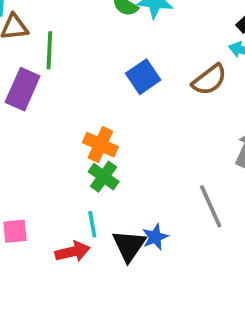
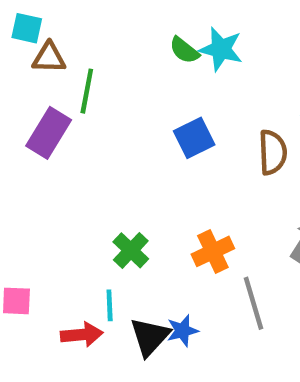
brown semicircle: (209, 80) -> (273, 152), turned -63
orange cross: (100, 145) -> (213, 251), moved, turned 32

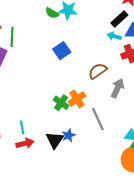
brown semicircle: (273, 152) -> (98, 71), moved, turned -114
green cross: (131, 250) -> (61, 103), moved
cyan line: (110, 305) -> (22, 127), moved

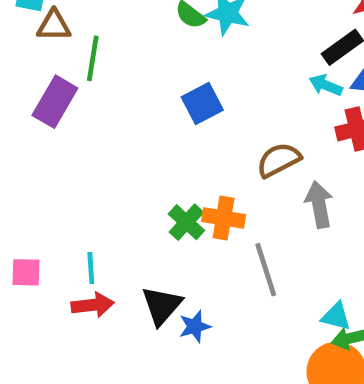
gray arrow: (117, 88) -> (319, 204), turned -42
orange cross: (77, 99) -> (224, 218), turned 36
blue star: (69, 135) -> (195, 326), moved

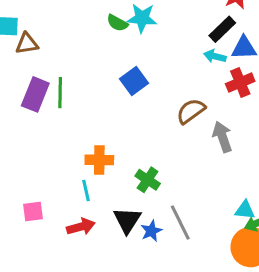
green line: (93, 58) -> (60, 93), moved
orange cross: (224, 218) -> (99, 160), moved
green cross: (186, 222) -> (148, 180), moved
cyan line: (91, 268) -> (86, 191), moved
gray line: (266, 270) -> (180, 223), moved

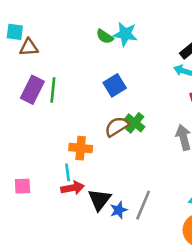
brown semicircle: (191, 111) -> (117, 127), moved
green cross: (148, 180) -> (135, 123), moved
gray line: (180, 223) -> (143, 205), turned 44
red arrow: (81, 227) -> (73, 188), moved

